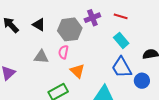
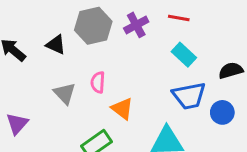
gray hexagon: (70, 29) -> (93, 26), moved
gray triangle: (41, 57) -> (65, 93), turned 49
blue trapezoid: (122, 67) -> (189, 96), turned -65

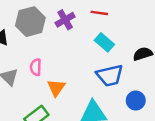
orange triangle: (122, 109) -> (56, 88), turned 30
blue circle: (222, 112) -> (136, 101), moved

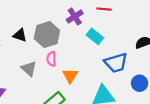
gray hexagon: (30, 22) -> (47, 35), moved
cyan rectangle: (104, 42) -> (95, 36), moved

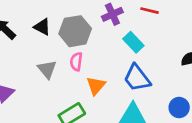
blue trapezoid: (116, 63) -> (137, 78), moved, turned 60

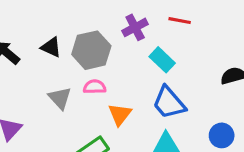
pink semicircle: (76, 62) -> (95, 87), turned 84

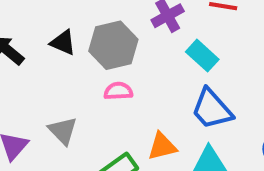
gray triangle: (60, 98) -> (63, 131), moved
orange triangle: (120, 114) -> (162, 146), moved, turned 40

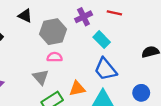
black triangle: (63, 42) -> (25, 16), moved
gray triangle: (63, 131) -> (41, 77), moved

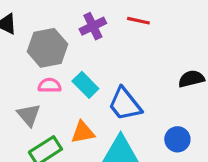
cyan rectangle: (102, 40) -> (85, 85), moved

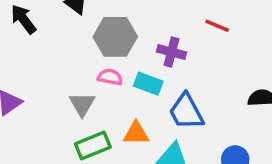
purple cross: (93, 26) -> (172, 52), moved, turned 30
cyan rectangle: (85, 85) -> (148, 84), turned -35

